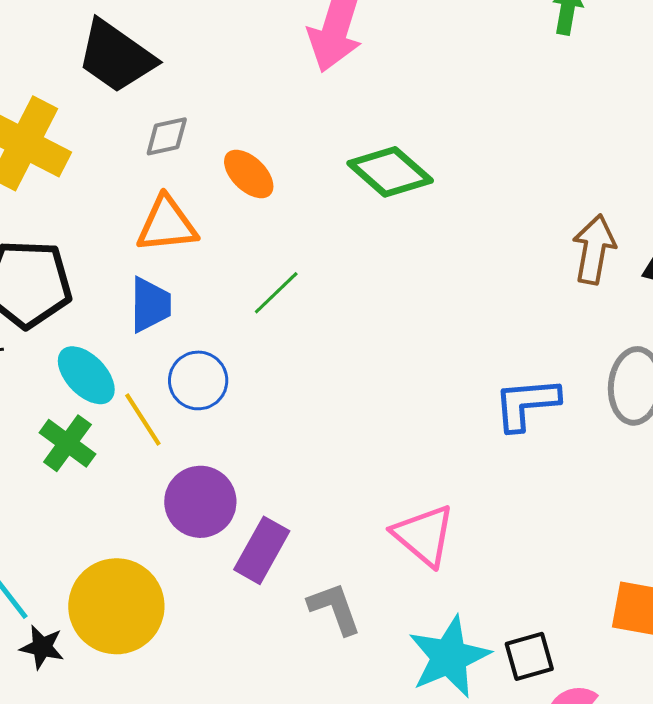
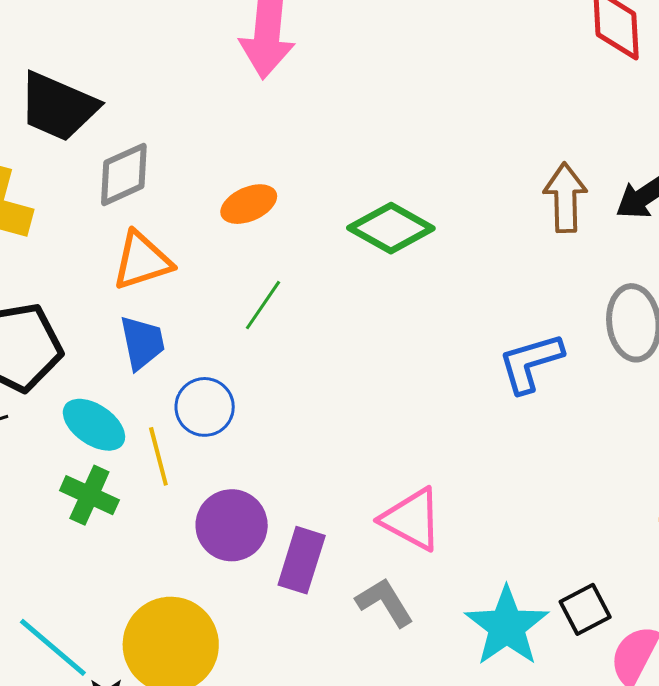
gray diamond: (167, 136) -> (124, 174), size x1.4
green diamond: (390, 172) -> (391, 228), moved
orange ellipse: (249, 174) -> (249, 204), moved, turned -56
yellow line: (143, 419) -> (158, 456), turned 30
pink triangle: (424, 535) -> (412, 519), moved

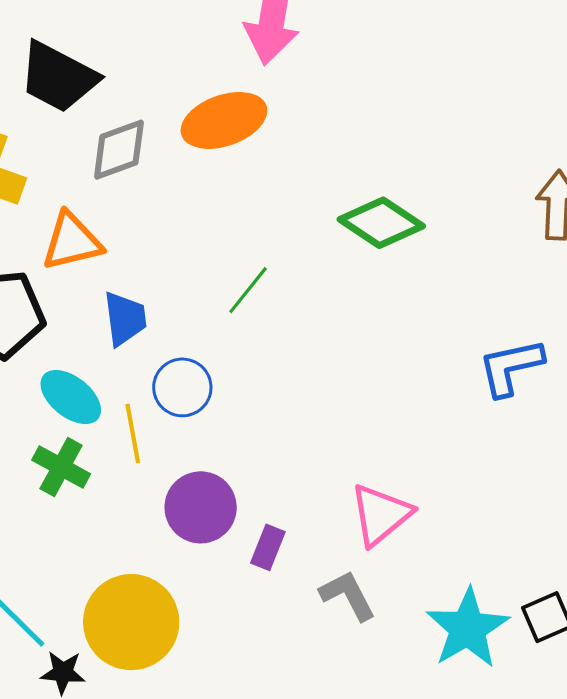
orange ellipse: (249, 204) -> (224, 120), moved, size x1.5
orange triangle: (142, 261) -> (72, 241), moved
pink triangle: (412, 519) -> (381, 515), turned 48
purple rectangle: (302, 560) -> (268, 547), size x0.7

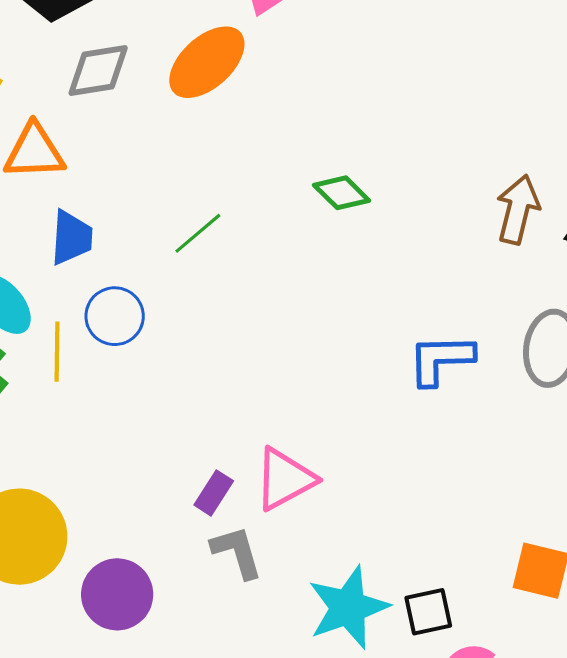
orange ellipse: (224, 120) -> (207, 62), turned -34
green diamond: (381, 223) -> (342, 193), size x0.7
purple circle: (201, 507) -> (117, 594), moved
purple rectangle: (268, 547) -> (214, 493), moved

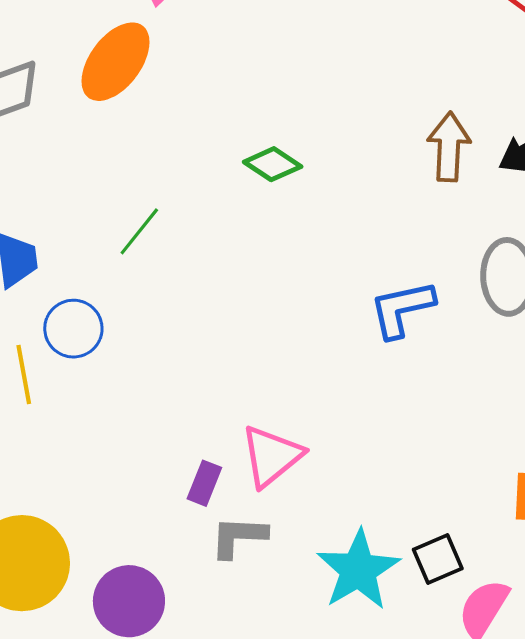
gray L-shape: (237, 552) -> (238, 537), turned -60

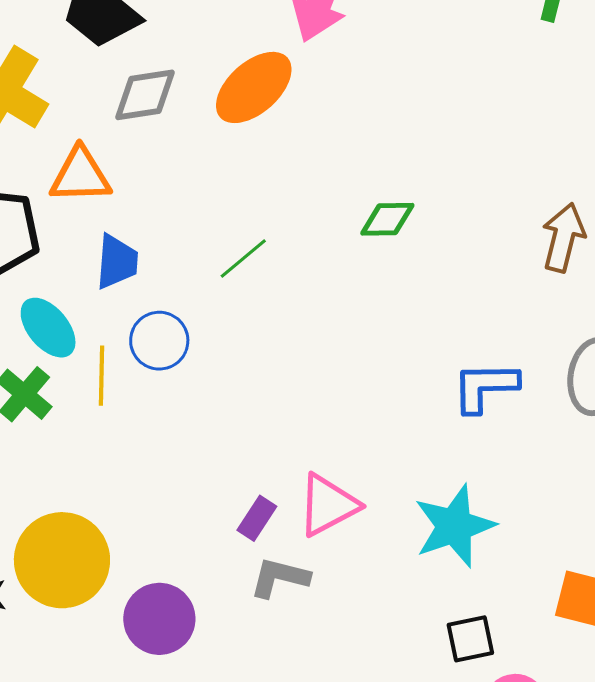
green diamond: (273, 164) -> (387, 219), turned -46
cyan star: (358, 570) -> (454, 526), moved

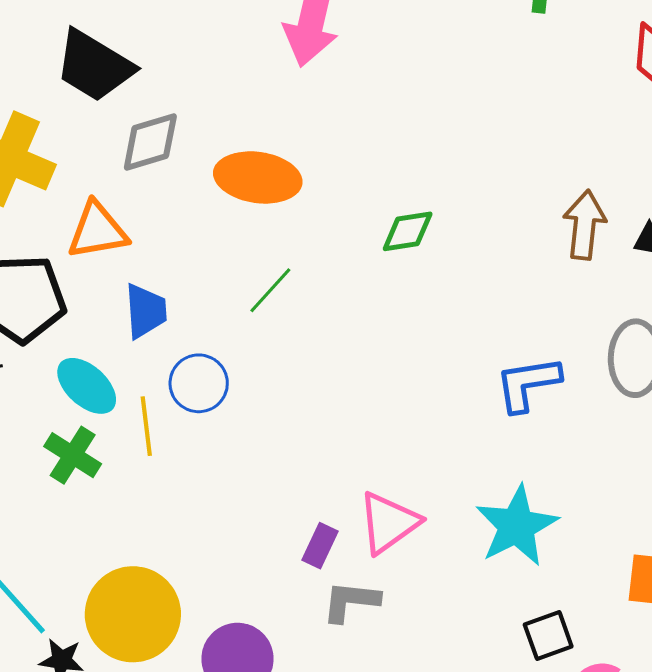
orange ellipse: (254, 87) -> (258, 177), moved, turned 58

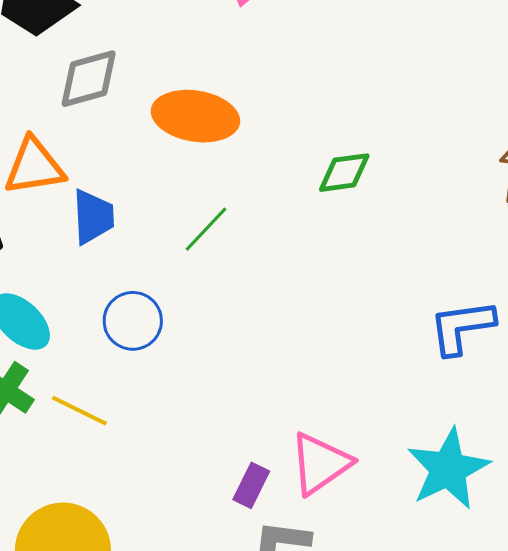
blue trapezoid: (146, 311) -> (93, 217), moved
yellow line: (146, 426) -> (79, 411), moved, turned -58

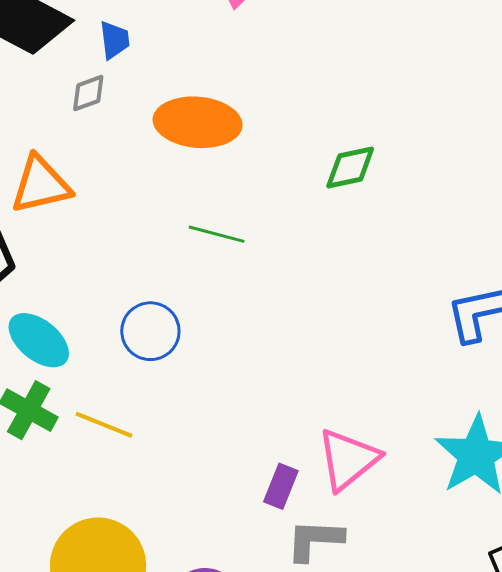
gray diamond: (89, 79) -> (88, 93), size x0.6
blue trapezoid: (93, 217) -> (114, 40), moved, size x0.7
green line: (206, 229) -> (217, 234), turned 66

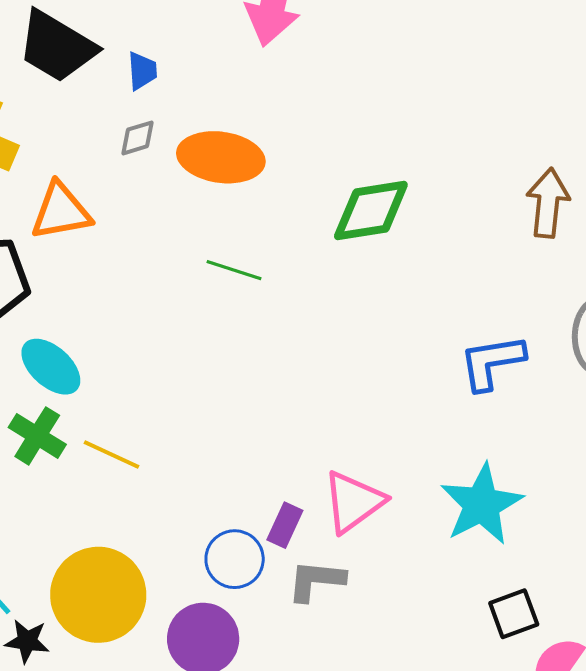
gray diamond: (88, 93) -> (137, 138), moved
green diamond: (350, 167) -> (371, 210), size x1.5
blue circle: (150, 331) -> (235, 559), moved

